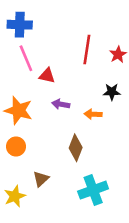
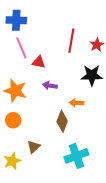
black star: (112, 92) -> (92, 75), size x1.5
orange arrow: (93, 114) -> (76, 103), moved

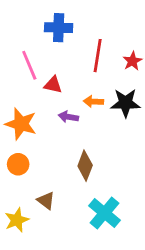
blue cross: (16, 20) -> (59, 28), moved
orange arrow: (76, 103) -> (93, 102), moved
brown triangle: (34, 147) -> (46, 201), turned -40
cyan cross: (76, 156) -> (105, 213), turned -30

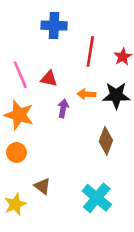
pink line: (29, 65) -> (20, 75), moved
purple arrow: (68, 117) -> (63, 108), turned 90
brown diamond: (85, 166) -> (106, 141), moved

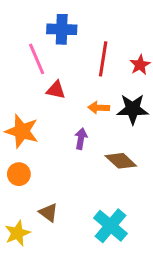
pink line: (20, 75) -> (37, 59), moved
purple arrow: (63, 108) -> (81, 139), moved
brown diamond: (106, 141) -> (121, 161), turned -68

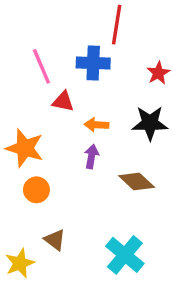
blue cross: (62, 29) -> (93, 63), moved
red line: (103, 59) -> (117, 25), moved
orange arrow: (99, 108) -> (97, 125), moved
orange circle: (19, 174) -> (36, 190), moved

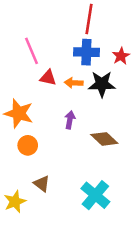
blue cross: (93, 63) -> (86, 52), moved
black star: (150, 123) -> (102, 84), moved
orange arrow: (97, 125) -> (74, 83), moved

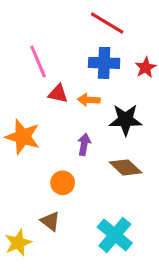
red line: (89, 19) -> (107, 23), turned -68
black star: (102, 84) -> (126, 120), moved
orange circle: (28, 145) -> (63, 183), moved

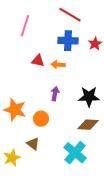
pink line: (38, 61) -> (25, 26), moved, turned 40
black star: (126, 120) -> (89, 97), moved
orange star: (23, 137) -> (15, 110), moved
brown diamond: (126, 167) -> (88, 125), moved, turned -40

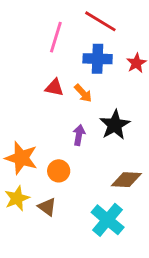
pink line: (25, 26) -> (56, 37), moved
orange arrow: (58, 65) -> (83, 93), turned -136
black star: (89, 97) -> (115, 125), moved, turned -30
yellow star: (12, 158) -> (17, 198), moved

